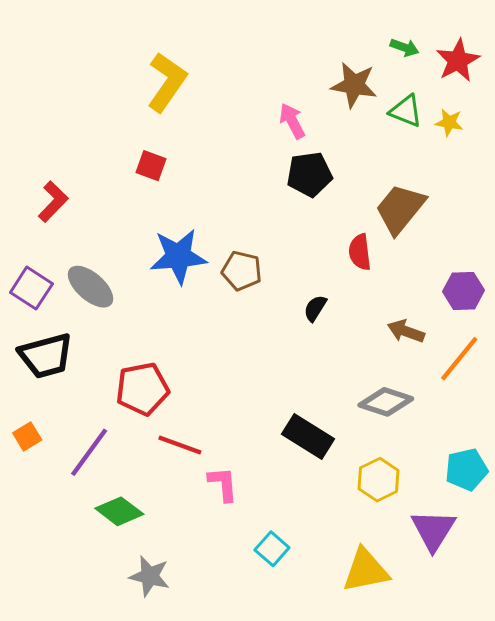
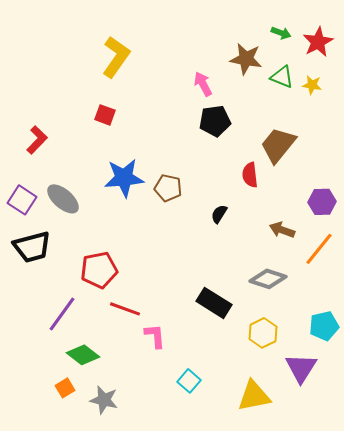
orange square: (27, 436) -> (65, 388), moved

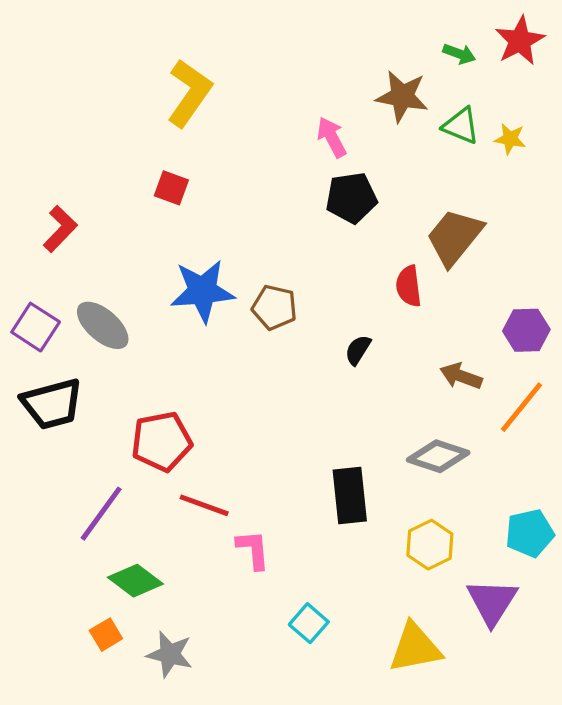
red star: (318, 42) -> (520, 41), moved
black rectangle: (214, 303) -> (350, 496), turned 52

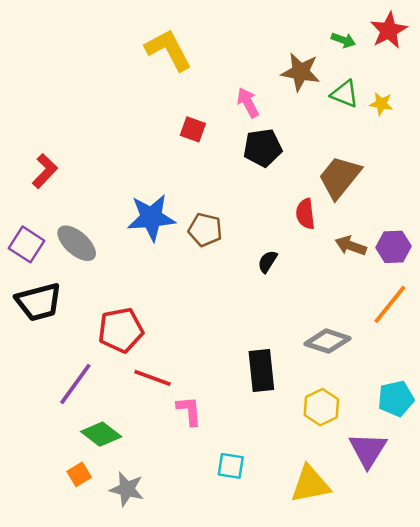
yellow L-shape: (189, 93) -> (168, 50), moved, turned -63
red square: (171, 188) -> (193, 129), moved
brown arrow: (461, 376) -> (351, 246), moved
cyan square: (309, 623) -> (231, 466), turned -32

